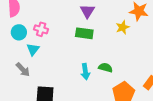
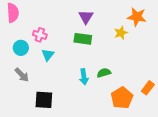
cyan circle: (19, 32) -> (21, 48), moved
cyan triangle: (33, 49) -> (48, 55), moved
green semicircle: (105, 68) -> (104, 73), turned -32

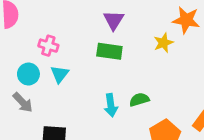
cyan circle: (21, 48) -> (28, 74), moved

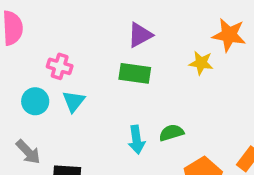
purple triangle: (114, 20) -> (140, 35), turned 30
yellow star: (163, 43) -> (201, 63), turned 30
gray arrow: (23, 102) -> (28, 152), moved

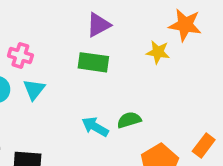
cyan arrow: (136, 140) -> (95, 127), turned 128

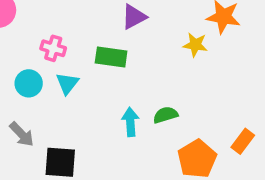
green rectangle: (93, 62) -> (111, 57), moved
cyan arrow: (95, 127) -> (130, 122), turned 56

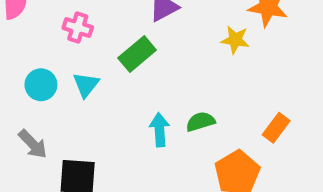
pink cross: (53, 48) -> (78, 28), moved
green rectangle: (111, 57) -> (137, 54), turned -48
orange rectangle: (243, 141) -> (276, 128), moved

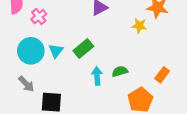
pink cross: (78, 28) -> (39, 17), moved, turned 35
green rectangle: (137, 54) -> (83, 49), moved
cyan circle: (41, 85) -> (31, 51), size x1.5

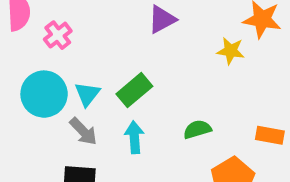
orange rectangle: (162, 75) -> (270, 135), turned 63
cyan arrow: (97, 76) -> (134, 137), moved
gray arrow: (26, 84) -> (83, 131), moved

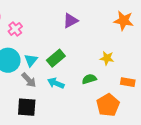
yellow star: (231, 51) -> (107, 58), moved
cyan arrow: (134, 137) -> (56, 83), turned -63

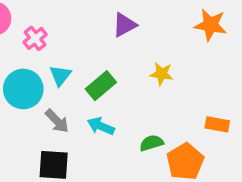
yellow star: (107, 58) -> (162, 74), moved
cyan triangle: (31, 60) -> (60, 75), moved
green semicircle: (89, 79) -> (151, 143), moved

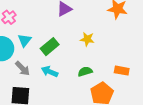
green semicircle: (151, 143) -> (85, 72), moved

